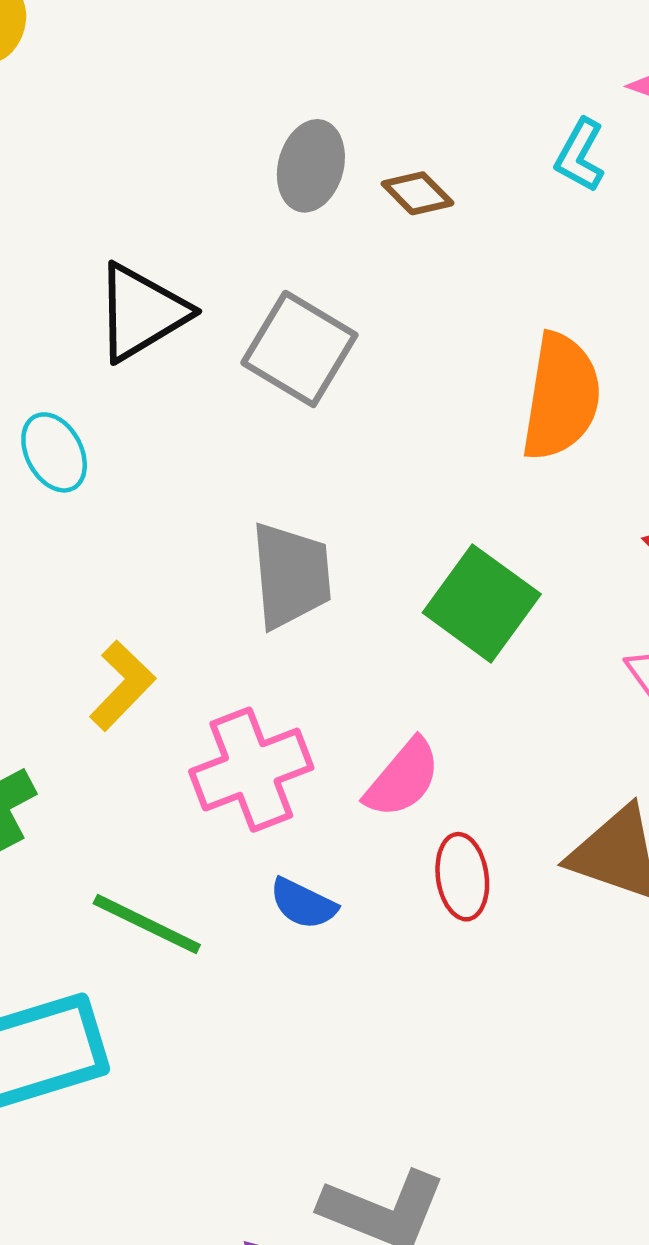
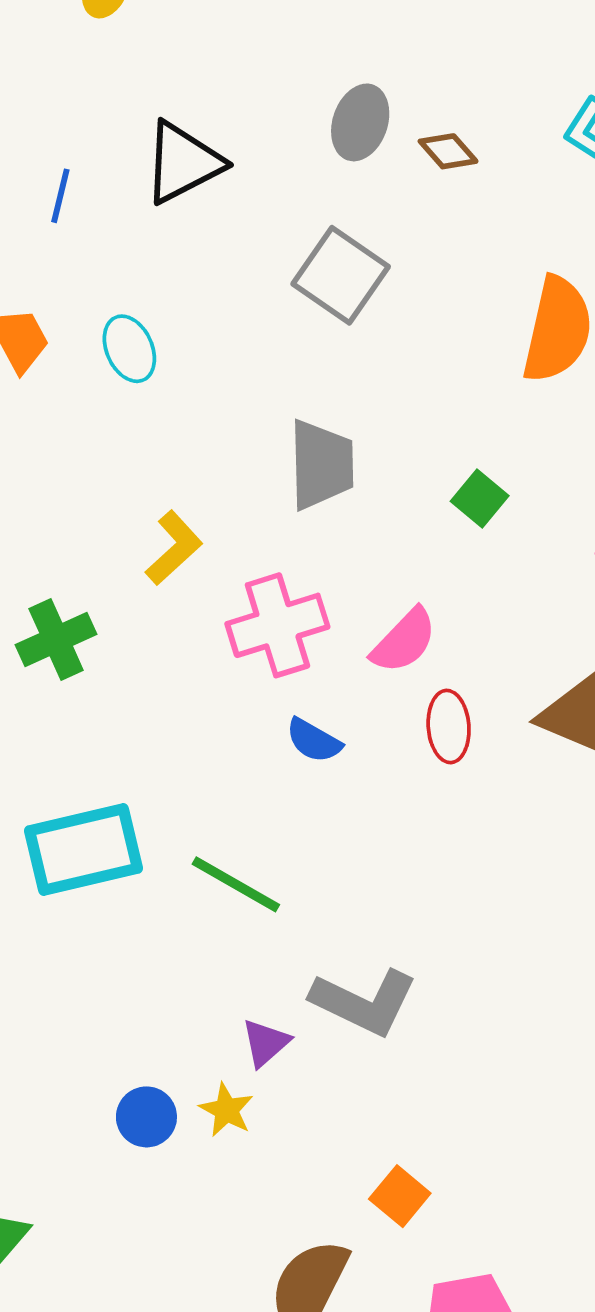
black triangle: (141, 312) -> (183, 163), moved
green square: (482, 603) -> (480, 498), size x0.6
green line: (147, 924) -> (236, 884), moved

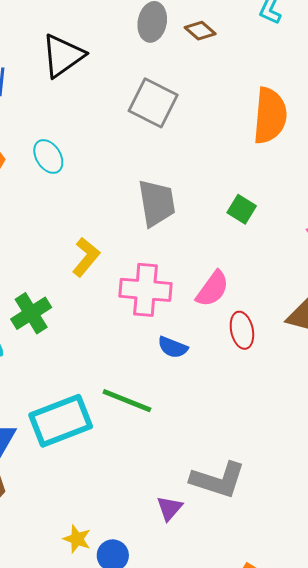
pink cross: (277, 625) -> (145, 290), turned 30
green line: (236, 884) -> (127, 401), moved
yellow star: (226, 1110) -> (77, 539), moved

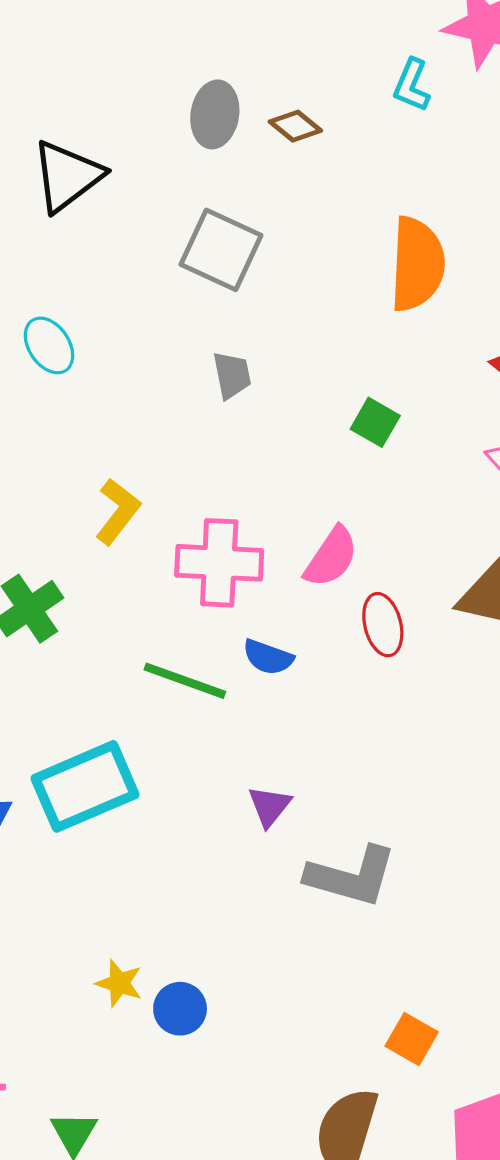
gray trapezoid: (157, 203) -> (232, 375), moved, size x0.6
green line: (127, 401) -> (185, 681), moved
purple triangle: (169, 508) -> (269, 806), moved

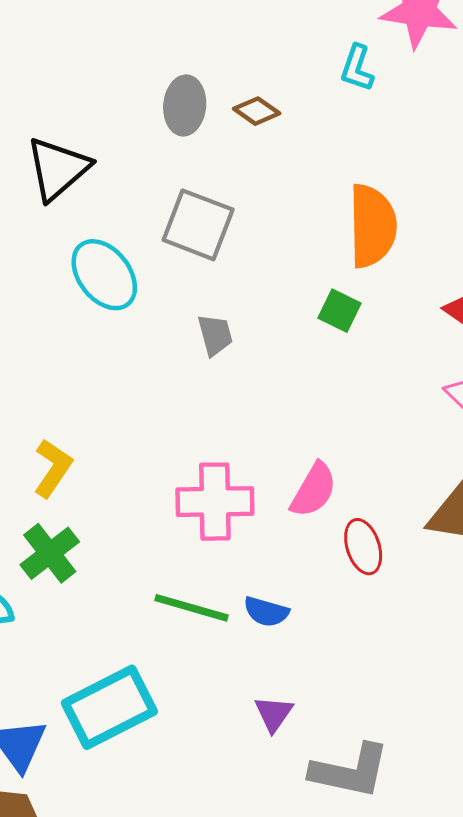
cyan ellipse: (49, 345) -> (104, 275), moved, size x1.4
green square: (375, 422) -> (340, 311), moved
yellow L-shape: (118, 511) -> (53, 468), moved
blue semicircle: (268, 657) -> (266, 612), moved

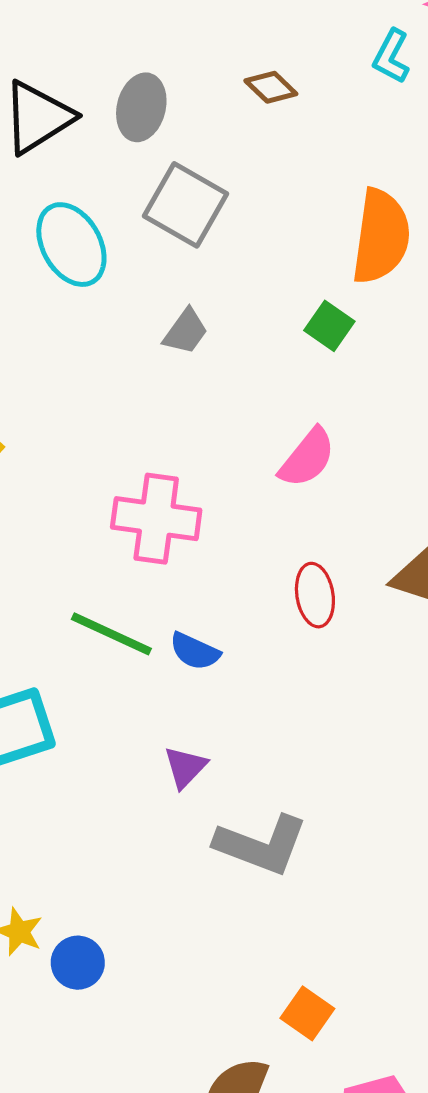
gray ellipse: (185, 105) -> (141, 107), moved
gray trapezoid: (215, 335) -> (186, 331), turned 42
pink semicircle: (314, 490) -> (307, 458), moved

